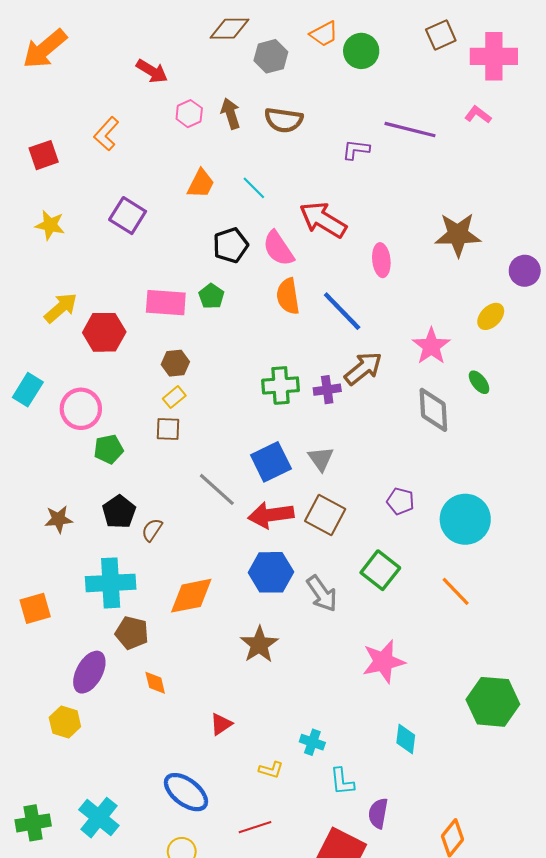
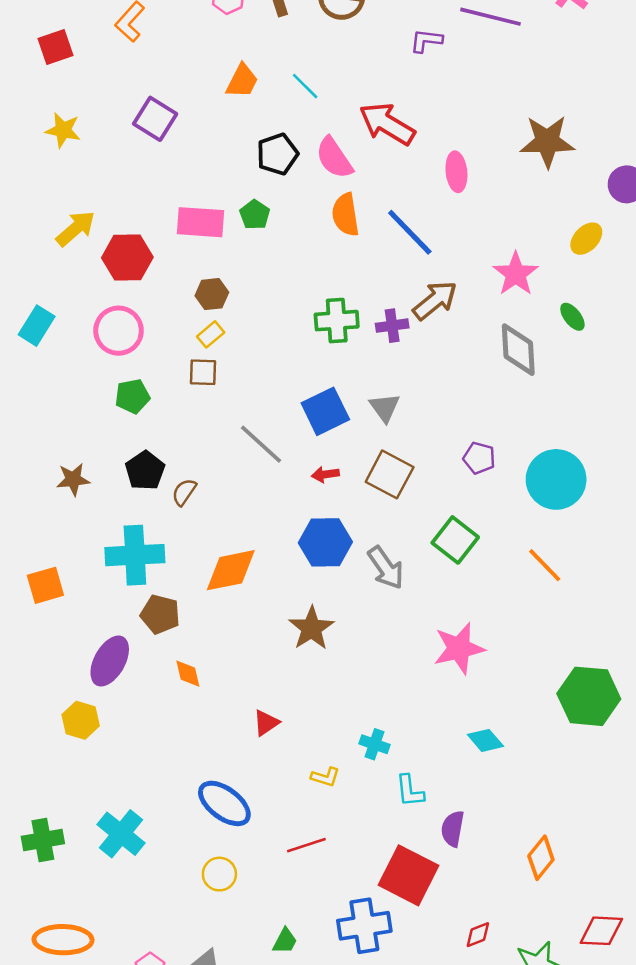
pink circle: (81, 409) -> (119, 331), moved
red arrow: (271, 515) -> (325, 474), size x0.5
cyan diamond: (406, 739) -> (485, 740), turned -48

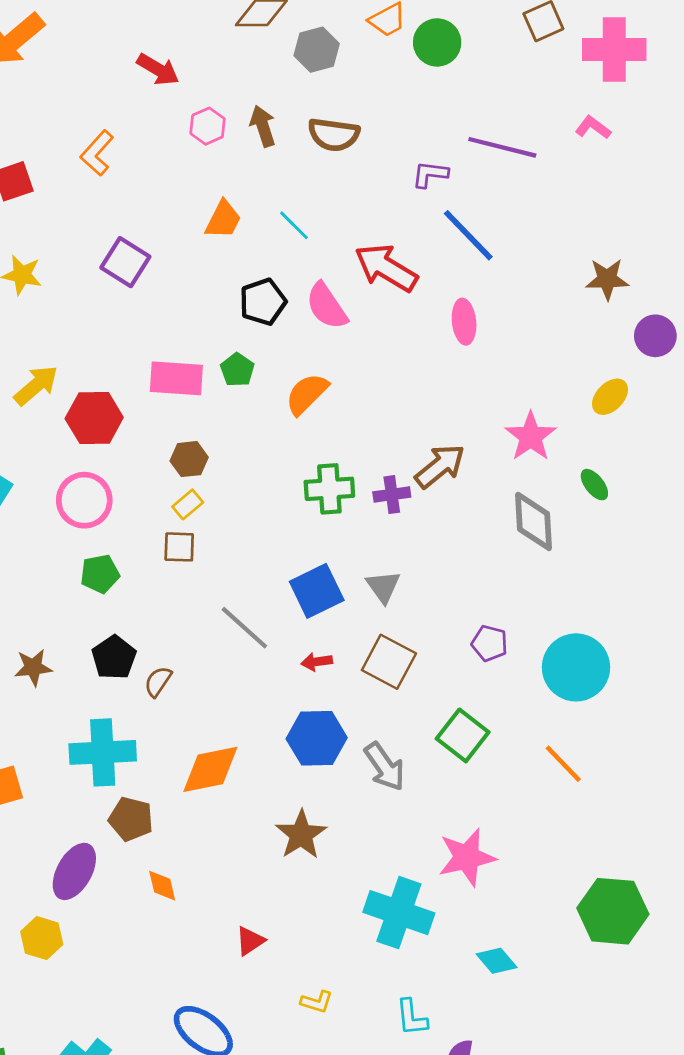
brown star: (547, 142) -> (607, 279), moved, size x0.7
orange semicircle: (345, 215) -> (307, 394), moved, turned 54
blue line: (410, 232) -> (468, 235), moved
cyan cross: (374, 744) -> (399, 913), moved, size x2.0

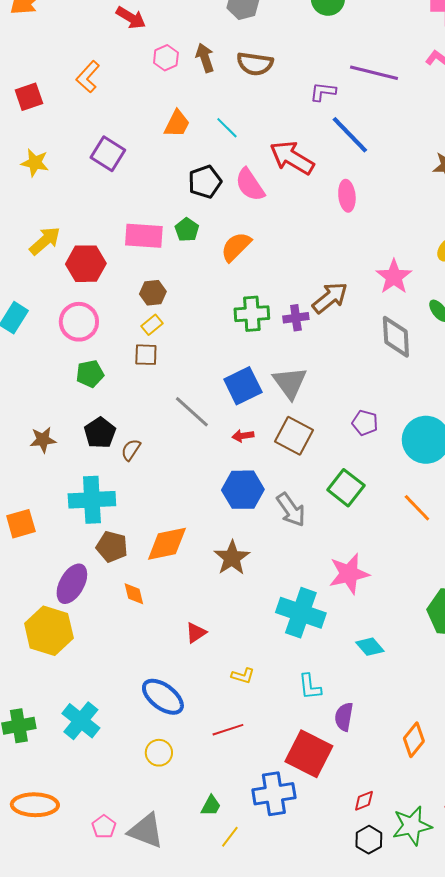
gray triangle: (383, 587) -> (290, 383), size x1.4
orange diamond: (210, 769) -> (167, 544), moved
yellow hexagon: (42, 938) -> (49, 631), size x1.6

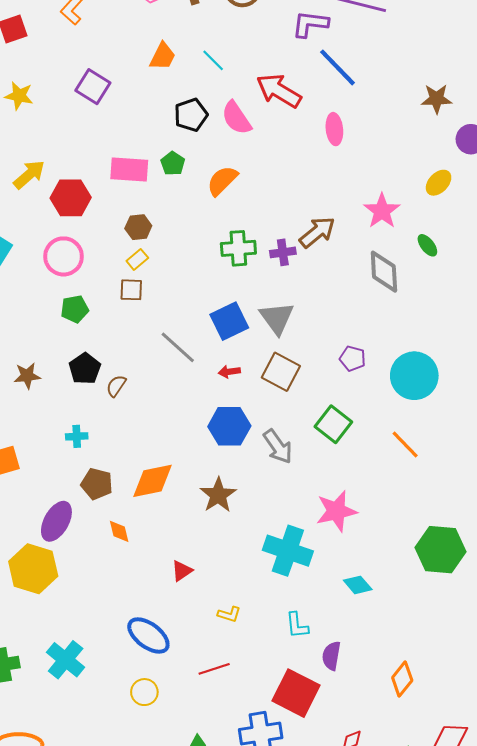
purple L-shape: (323, 92) -> (310, 24), size x1.4
cyan cross: (92, 500) -> (77, 436), size x0.5

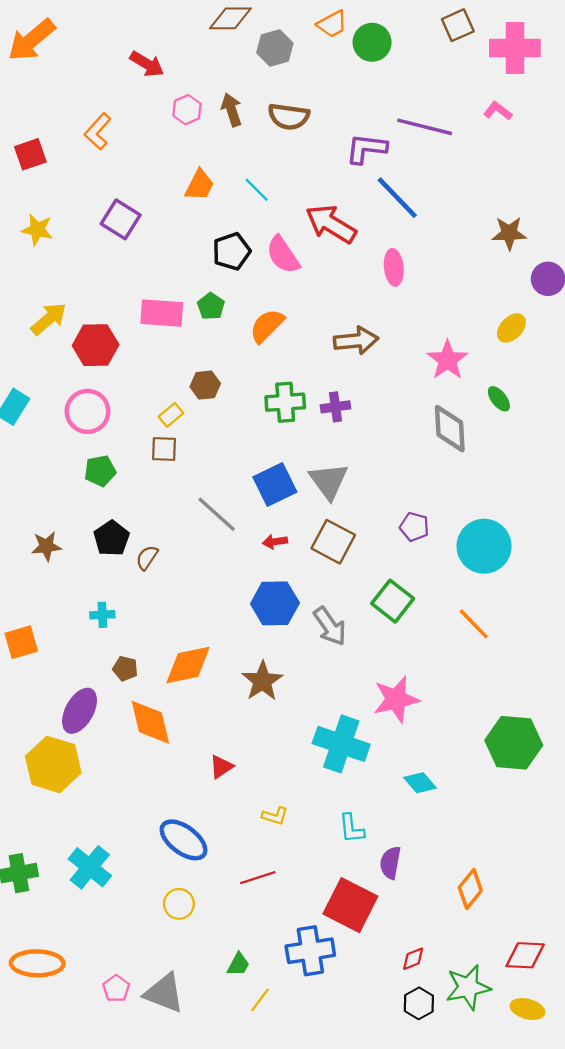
brown hexagon: (138, 227) -> (205, 385), moved
brown arrow: (317, 232) -> (356, 341), moved, turned 33
brown pentagon: (97, 484) -> (125, 668), size x0.7
orange diamond: (119, 531) -> (150, 722), size x1.8

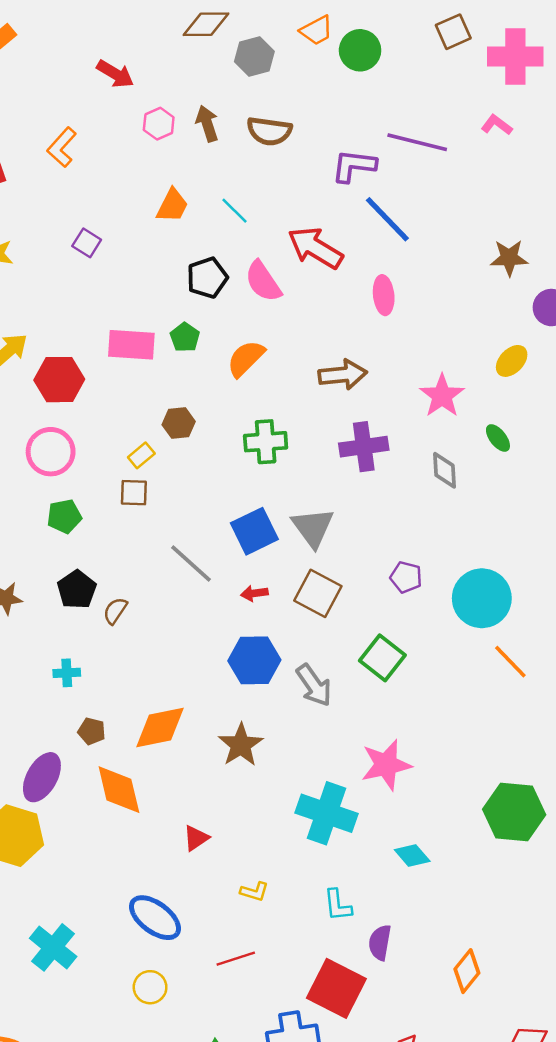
purple square: (121, 219) -> (87, 243), size x0.7
purple cross: (335, 407) -> (364, 447), moved, size x1.5
gray diamond: (450, 429) -> (445, 470), size x0.7
orange line: (474, 624) -> (510, 662), moved

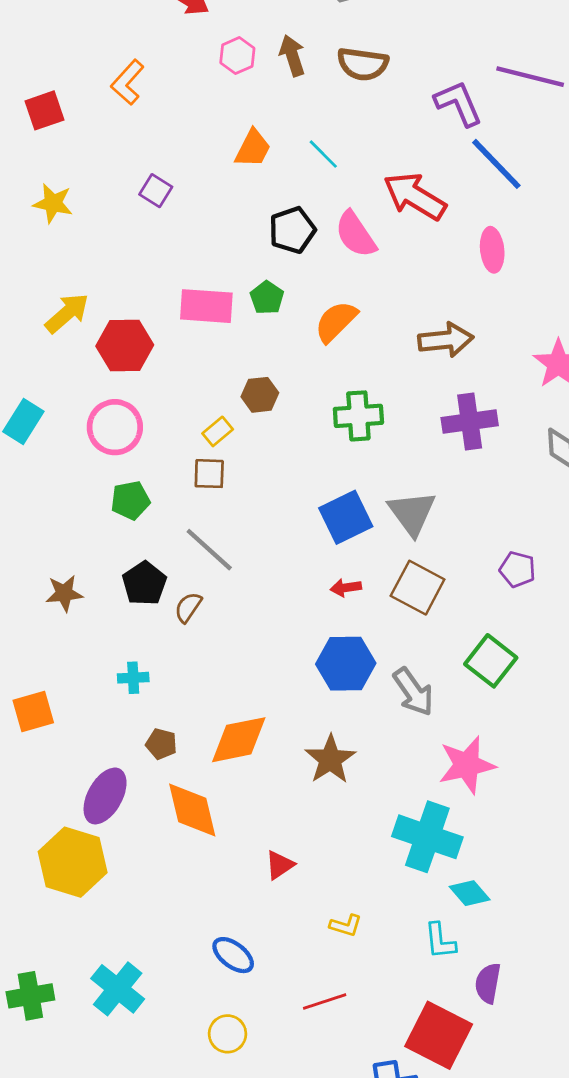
purple L-shape: (354, 166) -> (458, 103), turned 60
gray line: (191, 563) -> (209, 550), moved
pink star: (386, 765) -> (467, 765), moved
cyan diamond: (412, 855) -> (470, 893), moved
blue ellipse: (155, 918) -> (233, 955), size x0.7

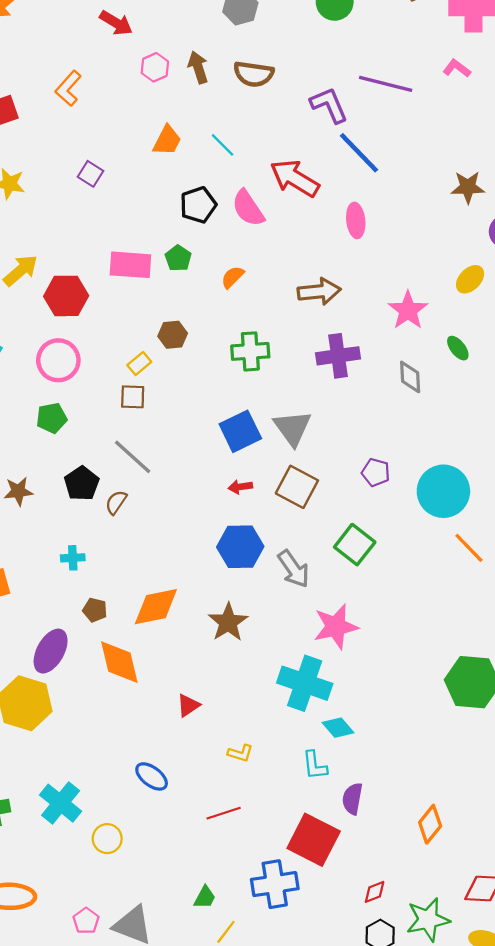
orange semicircle: (336, 322) -> (233, 277), size x0.7
green pentagon: (130, 500) -> (52, 418), moved
yellow circle: (228, 1034) -> (107, 839), moved

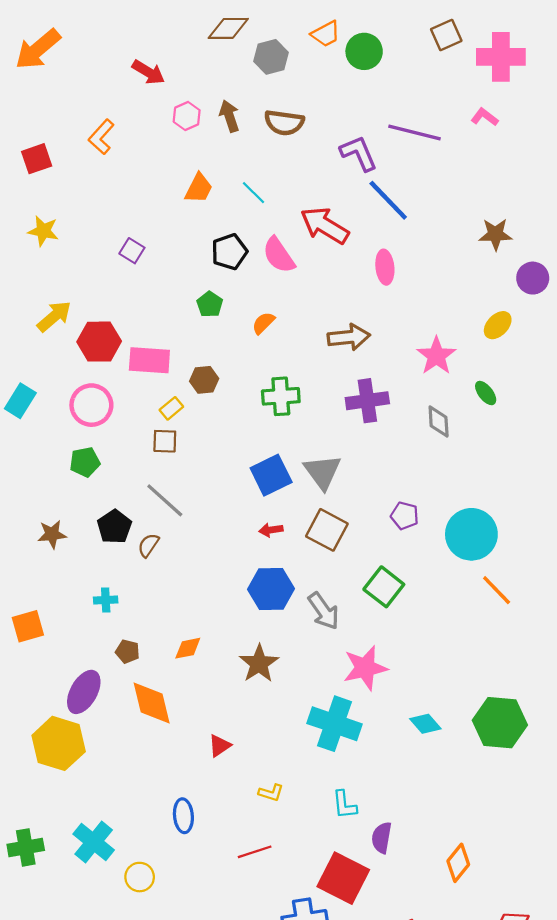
purple square: (90, 174) -> (132, 251), moved
pink rectangle: (130, 265) -> (149, 360), moved
orange diamond: (156, 607) -> (188, 648), size x0.6
cyan diamond: (338, 728) -> (425, 724), moved
blue ellipse: (152, 776) -> (183, 816), turned 48

